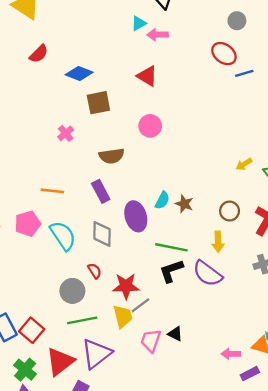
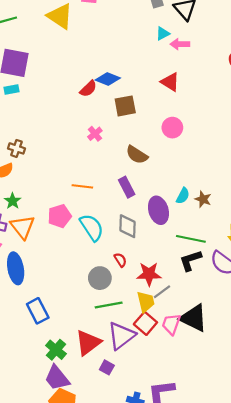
red semicircle: (39, 54) -> (88, 89), moved
brown semicircle: (112, 156) -> (137, 155), turned 40
red square: (32, 330) -> (145, 323), moved
black triangle: (175, 334) -> (194, 318), size x2.0

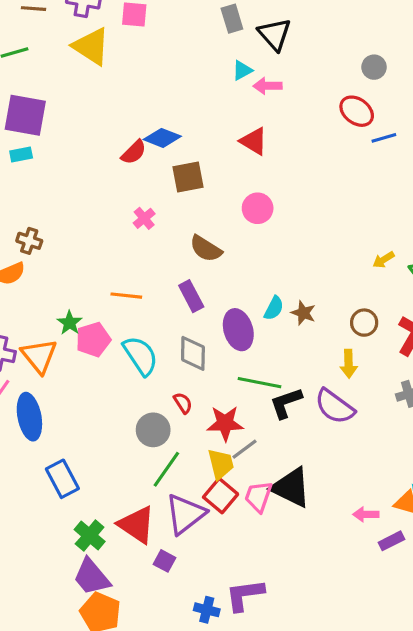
green star: (13, 201) -> (70, 323), moved
green line: (191, 239) -> (260, 383), moved
green line: (109, 305) -> (166, 469), turned -44
red triangle: (88, 343) -> (137, 525), turned -48

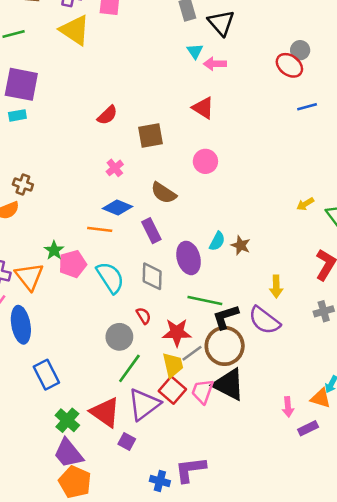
cyan triangle: (242, 70) -> (195, 51), turned -36
red ellipse: (357, 111) -> (289, 65), moved
blue diamond: (162, 138) -> (118, 207), moved
brown circle: (364, 323) -> (225, 346), moved, size x1.8
pink arrow: (366, 514) -> (288, 407), turned -96

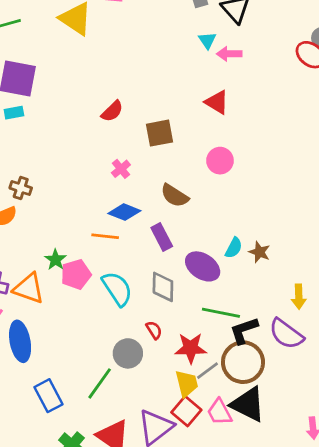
purple ellipse: (189, 258) -> (203, 266), turned -40
orange triangle: (29, 276) -> (29, 288), turned -32
green line: (129, 368) -> (100, 383), moved
pink trapezoid: (203, 391) -> (219, 412), turned -48

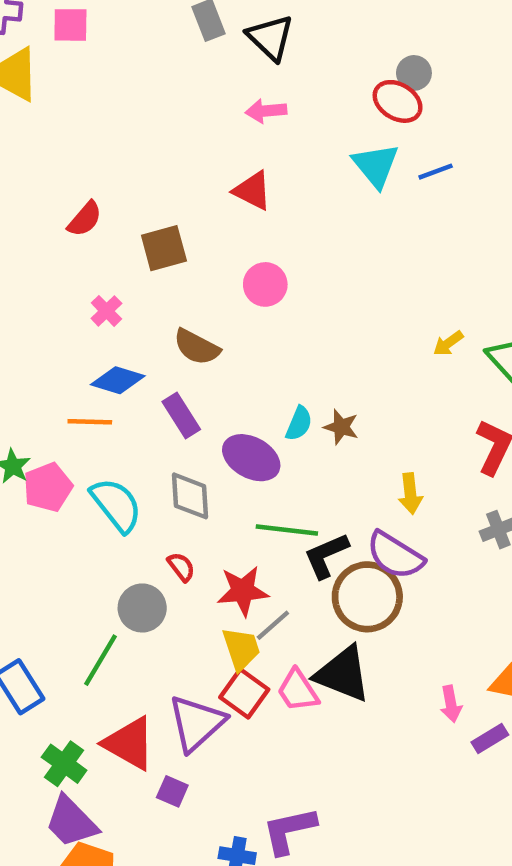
cyan triangle: (207, 40) -> (376, 165), moved, size x1.6
brown circle: (243, 362) -> (367, 597), moved

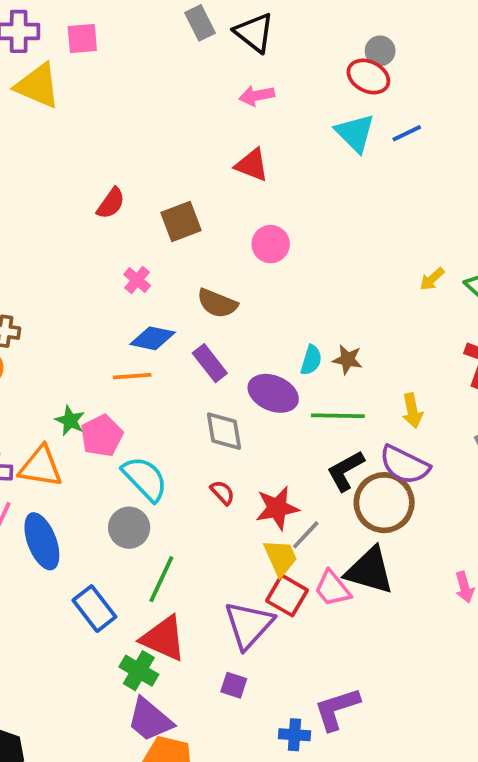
cyan semicircle: (116, 505) -> (145, 479), moved
green line: (287, 530) -> (338, 416), moved
gray circle: (142, 608) -> (129, 528), moved
red triangle: (129, 743) -> (163, 638), moved

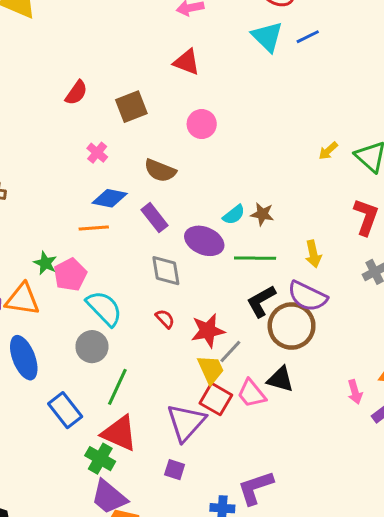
cyan semicircle: (311, 360) -> (234, 215), turned 35
black triangle: (370, 571) -> (280, 379), size x0.7

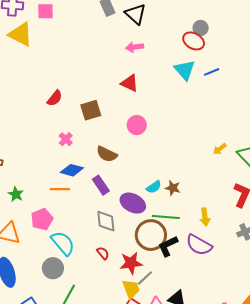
green star: (45, 263) -> (16, 194), moved
brown circle: (292, 326) -> (151, 235), moved

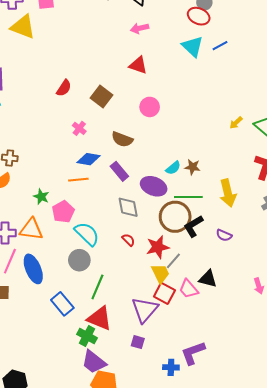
brown square: (91, 110) -> (102, 96), turned -30
green star: (16, 194) -> (41, 197), moved
yellow arrow: (205, 217) -> (228, 193), size x1.5
purple semicircle: (199, 245) -> (224, 235), moved, size x0.6

